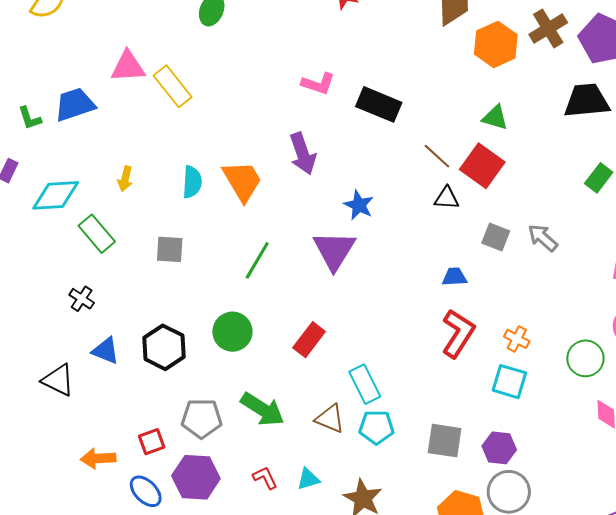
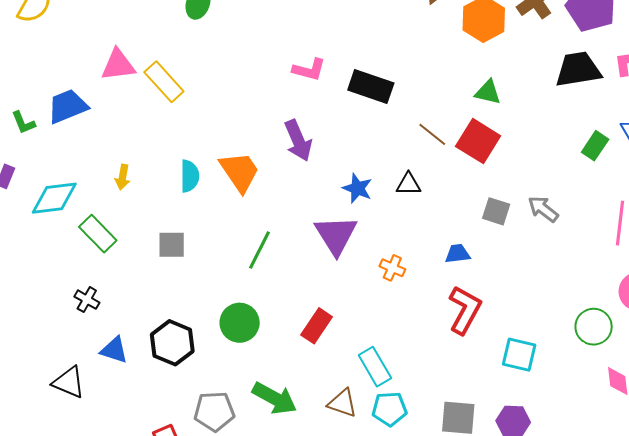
black triangle: (447, 198) -> (409, 184), moved
orange cross: (517, 339) -> (392, 268), moved

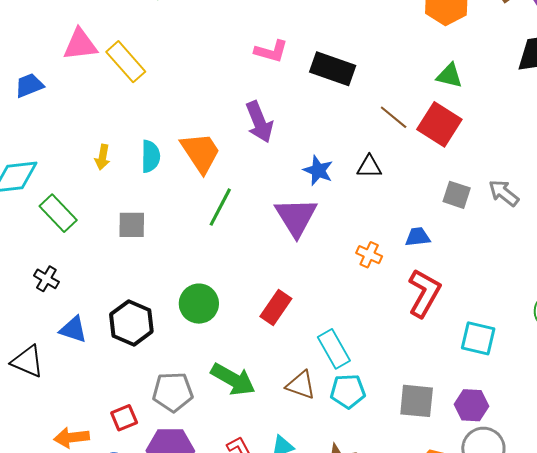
blue trapezoid: (68, 106) -> (29, 85), size x0.7
yellow arrow: (123, 177) -> (102, 157), moved
green line: (260, 250) -> (220, 207), moved
orange cross: (392, 268) -> (369, 255), moved

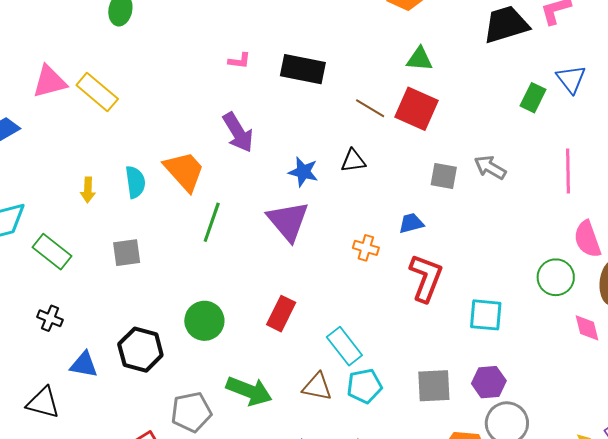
pink L-shape: (271, 51) -> (239, 61), size x0.7

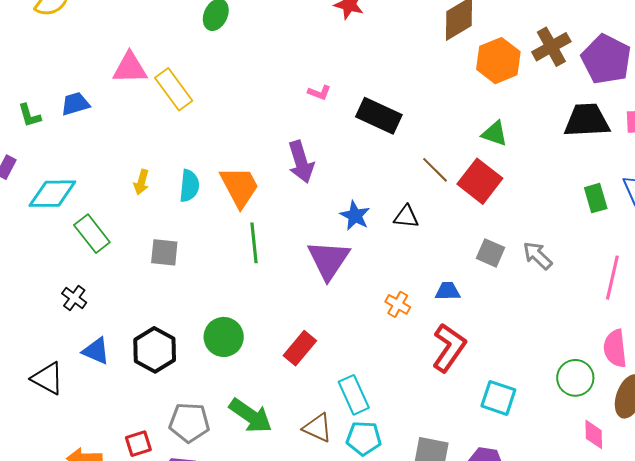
green rectangle: (533, 98) -> (596, 198), turned -56
green line: (212, 222) -> (254, 243), turned -39

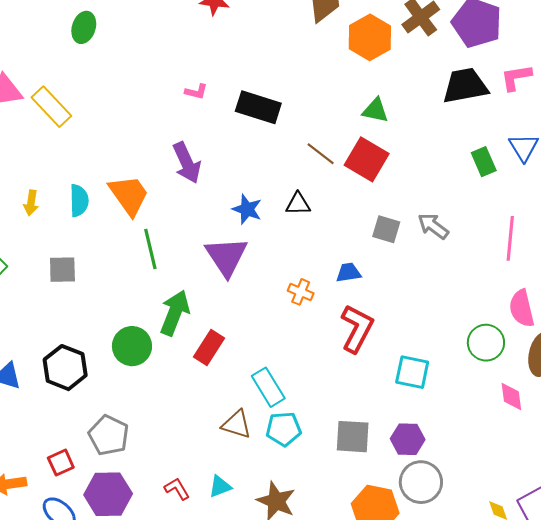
green arrow: (251, 416) -> (175, 313), moved, turned -96
gray pentagon: (189, 422) -> (109, 435), turned 30

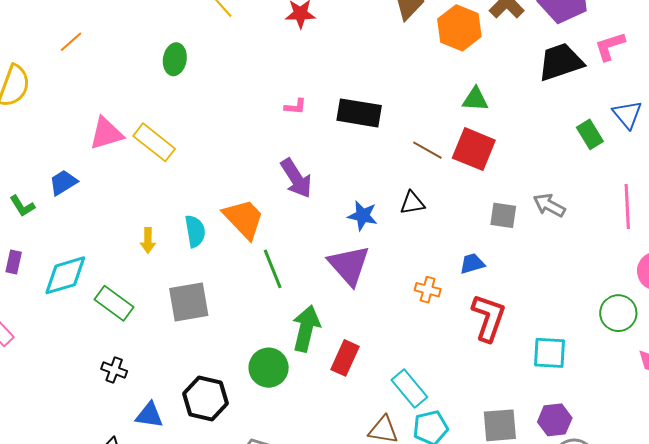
gray square: (62, 270) -> (189, 302), size x1.4

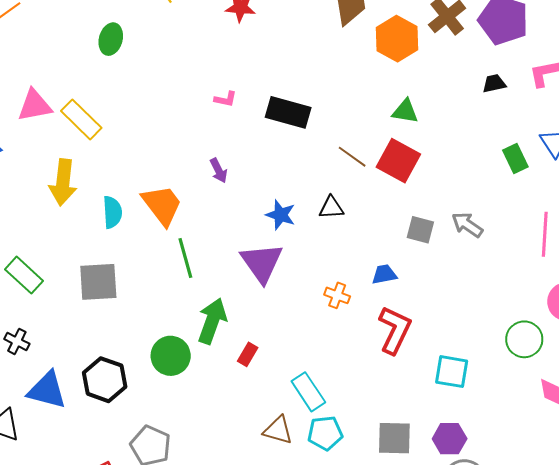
black trapezoid: (561, 62) -> (494, 83), size x0.5
purple arrow: (296, 178) -> (219, 171), size x0.6
yellow arrow: (148, 240) -> (63, 182), moved, size x1.8
red rectangle: (345, 358) -> (248, 354), size x0.7
blue triangle: (149, 415) -> (47, 390), size x1.4

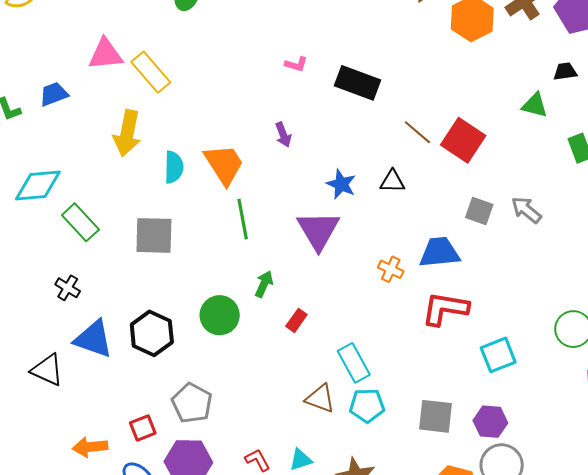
green triangle: (405, 111) -> (535, 105), moved
blue trapezoid: (384, 274) -> (439, 252), size x1.6
green arrow: (212, 321) -> (264, 284), size x0.6
red L-shape: (395, 330) -> (445, 309), turned -111
cyan square: (452, 372) -> (498, 355), turned -36

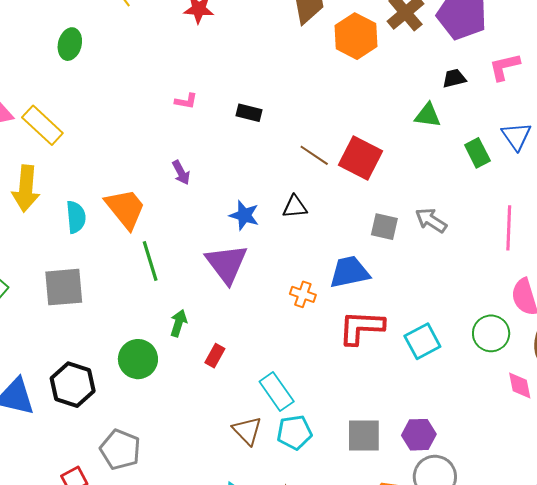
black rectangle: (357, 83) -> (249, 113), size x0.6
cyan square: (498, 355) -> (422, 341), moved
brown triangle: (320, 398) -> (247, 431), turned 32

